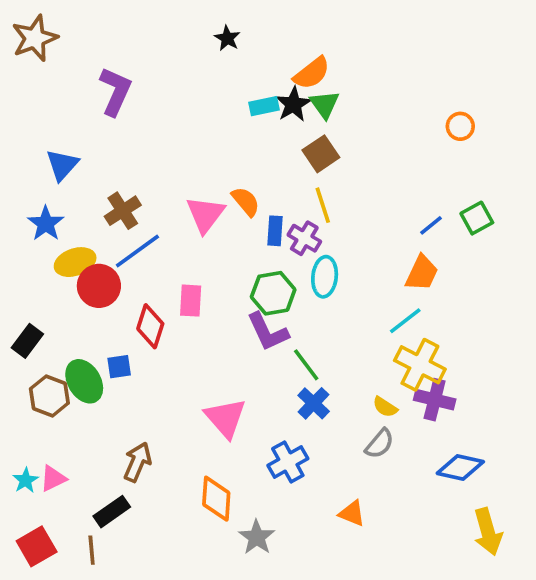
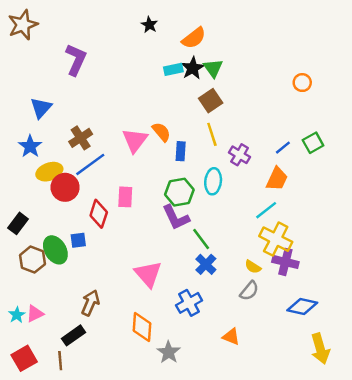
orange semicircle: (312, 73) -> (194, 38), moved
purple cross: (304, 238) -> (240, 155), moved

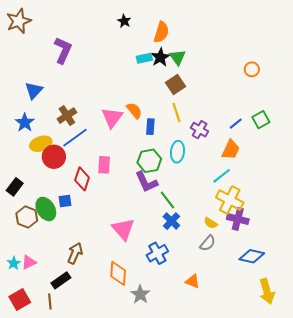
orange semicircle: (194, 38) -> (161, 32), turned -35

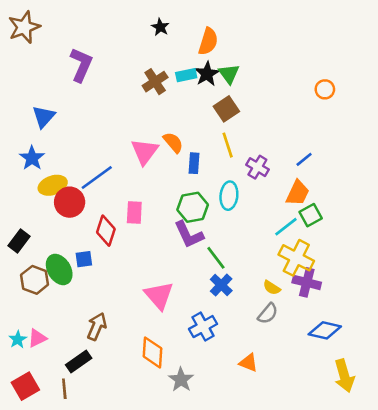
brown cross: (67, 116) -> (155, 82), moved
green square: (261, 120) -> (311, 215), moved

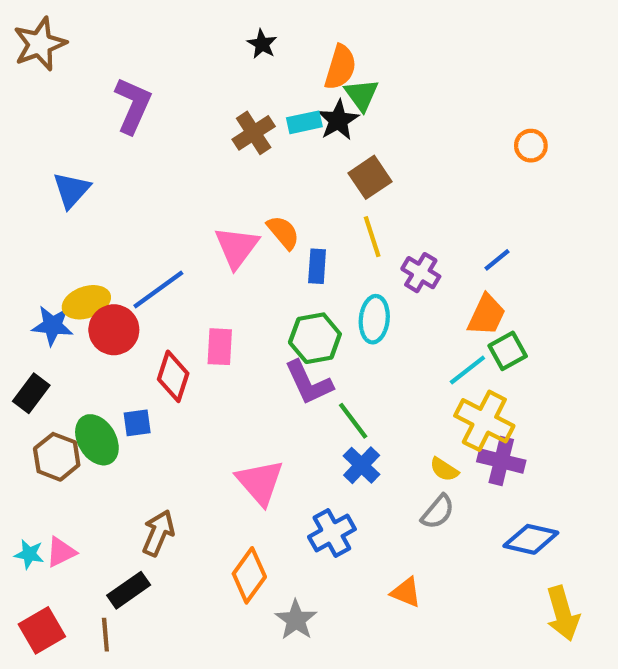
green triangle: (229, 74) -> (362, 95), moved
blue star: (32, 158) -> (52, 326), moved, turned -30
cyan star: (18, 339) -> (29, 554), turned -30
orange diamond: (152, 352) -> (249, 575), turned 32

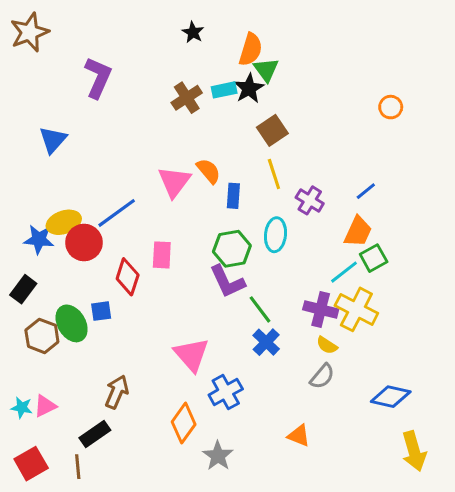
purple cross: (501, 461) -> (321, 309), moved
blue cross: (332, 533) -> (226, 392), moved

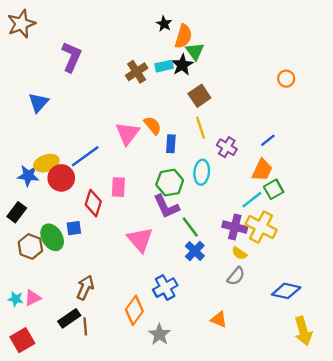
black star: (193, 32) -> (164, 24), moved
pink triangle: (191, 355) -> (140, 240), moved
brown line: (78, 467) -> (85, 326), moved

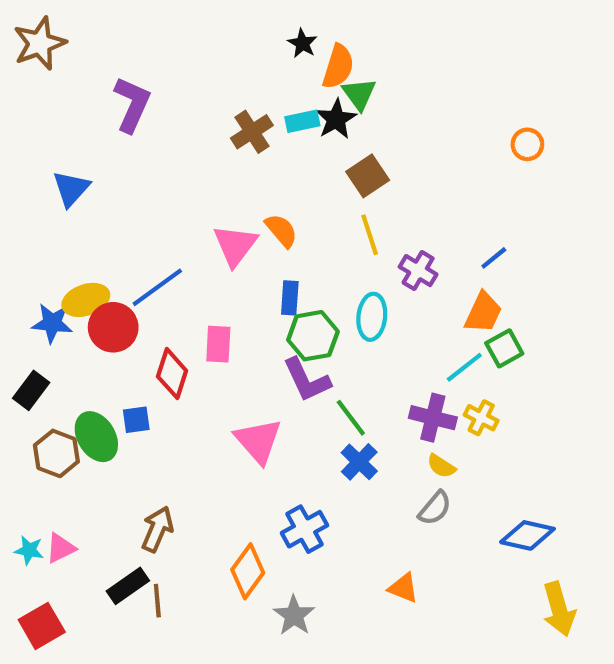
blue rectangle: (171, 144) -> (290, 298), moved
yellow cross: (261, 227) -> (481, 418), size x0.6

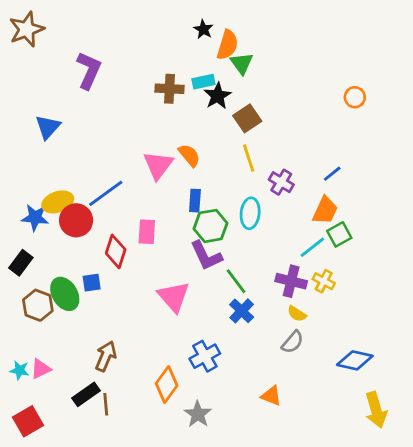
black star: (336, 119) -> (218, 96), moved
brown cross: (252, 132) -> (169, 89), turned 36

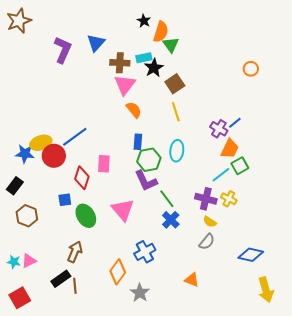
blue triangle: (48, 127) -> (96, 43), moved
pink triangle: (158, 165) -> (125, 85), moved
purple cross: (281, 182) -> (219, 129), moved
green ellipse: (65, 294) -> (86, 216), moved

